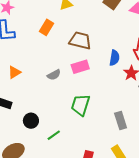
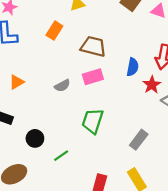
gray rectangle: (121, 121) -> (139, 140), turned 54

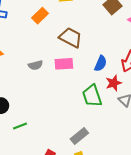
green trapezoid: (93, 121) -> (92, 96), moved, turned -50
gray rectangle: (139, 140) -> (79, 136), moved

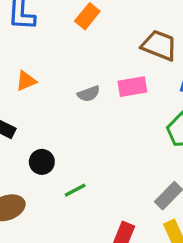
brown trapezoid: (71, 37) -> (159, 45), moved

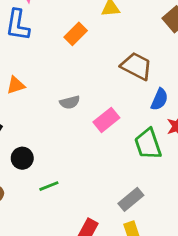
pink rectangle: (132, 87) -> (106, 120), moved, turned -35

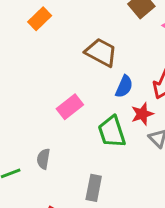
gray semicircle: (70, 102) -> (43, 159), moved, turned 114
gray rectangle: (131, 199) -> (94, 188), turned -40

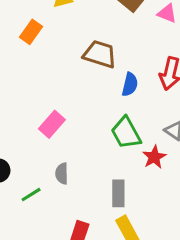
pink rectangle: (70, 107) -> (52, 124), moved
red star: (142, 114) -> (154, 157), moved

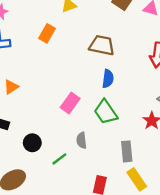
blue semicircle: (130, 84) -> (108, 79), moved
green trapezoid: (126, 133) -> (106, 112), moved

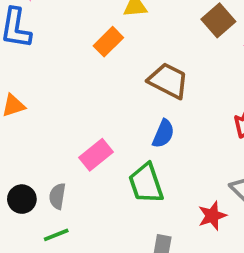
orange rectangle: (47, 33) -> (108, 42), moved
gray semicircle: (81, 140) -> (57, 196), moved

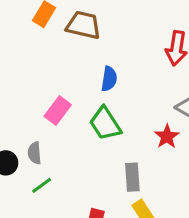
brown trapezoid: (168, 81) -> (83, 25), moved

